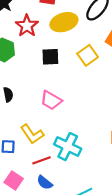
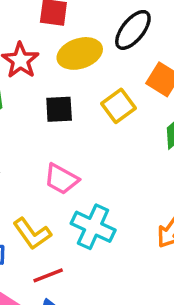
cyan cross: (68, 147) -> (93, 227), moved

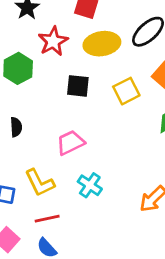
pink trapezoid: (61, 179) -> (70, 143), turned 116
cyan cross: (93, 227) -> (90, 185), size x0.7

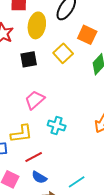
yellow ellipse: (102, 44) -> (37, 25), turned -55
yellow L-shape: (40, 183) -> (21, 134), turned -55

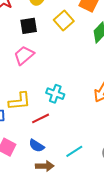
pink trapezoid: (35, 100) -> (24, 55), moved
red line: (34, 157) -> (41, 118), moved

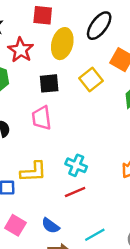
pink trapezoid: (24, 55) -> (42, 118), turned -60
red line: (41, 118) -> (75, 192), moved

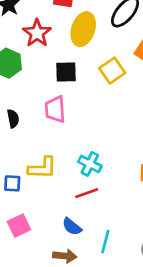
pink square: (15, 225) -> (19, 226), turned 30
blue semicircle: (50, 226) -> (72, 227), moved
cyan line: (95, 235) -> (105, 242), turned -50

